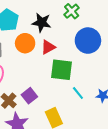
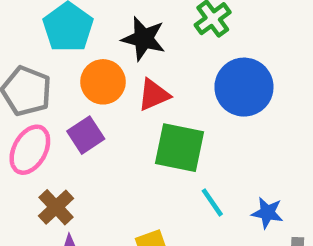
purple square: (29, 96) -> (86, 135), moved

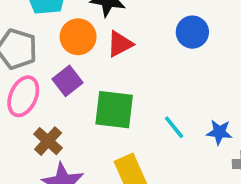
blue circle: (244, 87) -> (192, 32), size x0.7
green square: (180, 148) -> (114, 110), moved

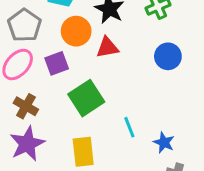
green square: (114, 110) -> (86, 98), turned 32
brown cross: (48, 141) -> (26, 106), turned -30

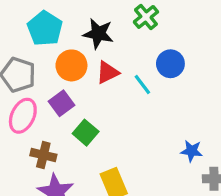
green square: (86, 98) -> (86, 133), moved, size x0.7
cyan line: (129, 127) -> (142, 85), moved

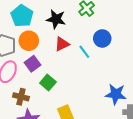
orange circle: (71, 65) -> (29, 41), moved
blue star: (192, 151) -> (116, 94), size x1.5

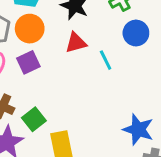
blue circle: (102, 38) -> (136, 33), moved
green square: (48, 82) -> (34, 119), moved

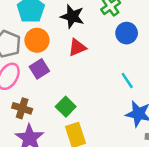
cyan line: (106, 60) -> (127, 81), moved
green square: (34, 119) -> (66, 107), moved

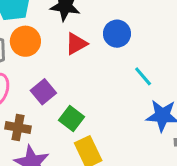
blue circle: (127, 33) -> (117, 34), moved
purple square: (39, 69) -> (43, 92), moved

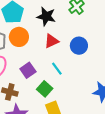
blue circle: (117, 34) -> (79, 46), moved
cyan line: (143, 76) -> (57, 69), moved

